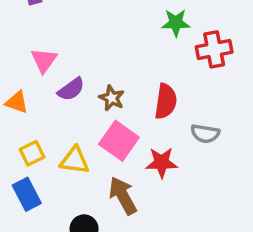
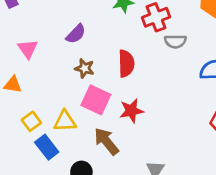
purple semicircle: (71, 89) -> (76, 34), moved
gray semicircle: (205, 134) -> (175, 41), moved
blue rectangle: (27, 194) -> (47, 147), moved

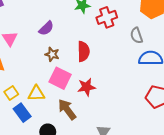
gray semicircle: (175, 41) -> (136, 36), moved, turned 70

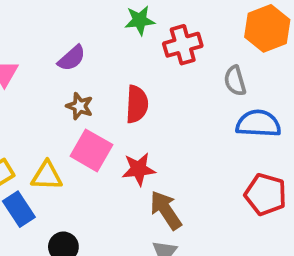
brown arrow: (67, 109) -> (166, 210), moved

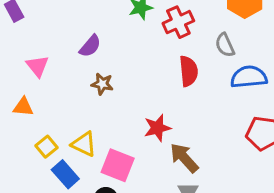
red semicircle: (137, 104) -> (189, 71), moved
pink square: (91, 150) -> (118, 165), moved
yellow triangle: (47, 176) -> (84, 144), turned 32

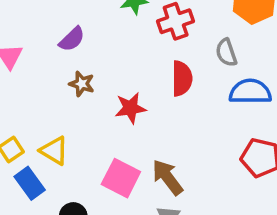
red star: (157, 128) -> (130, 108), moved
pink square: (118, 165) -> (121, 178), moved

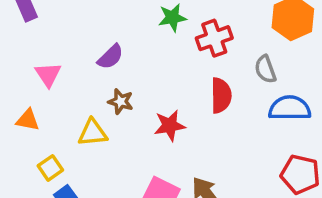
yellow triangle: (54, 151) -> (93, 133), moved, turned -36

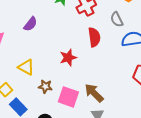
brown star: (121, 102) -> (45, 86), moved
yellow triangle: (93, 133) -> (26, 67), turned 42

